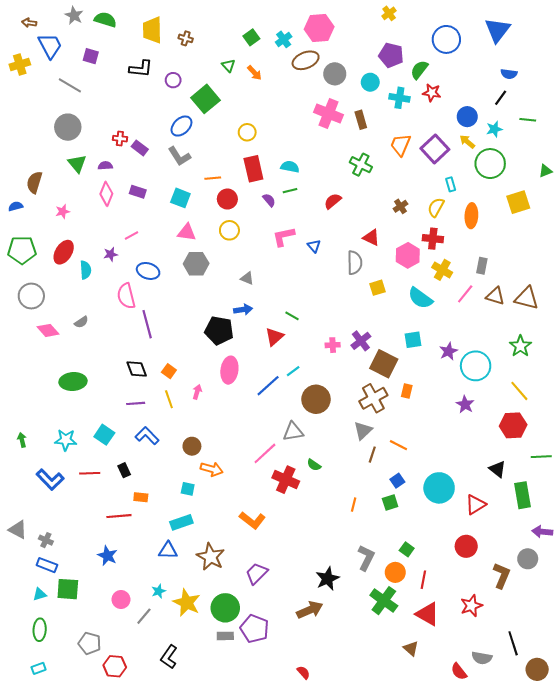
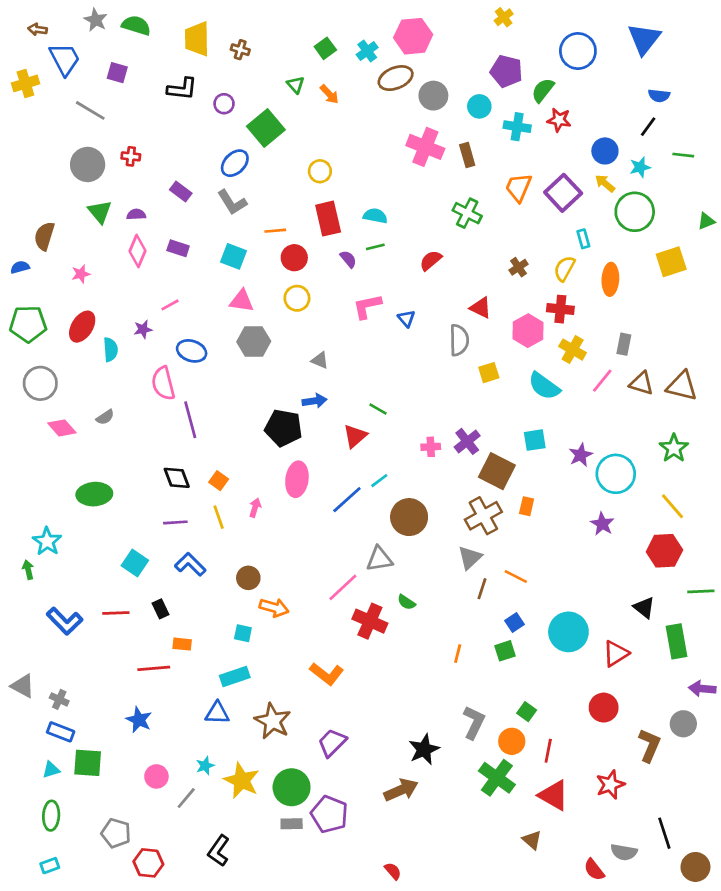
red cross: (120, 139) -> (131, 156), moved
cyan star: (66, 440) -> (47, 541), moved, turned 30

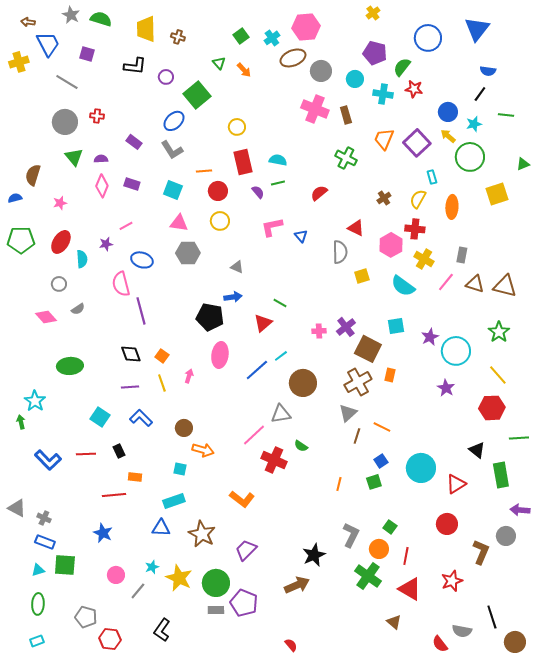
gray circle: (40, 383) -> (59, 284), moved, size x0.6

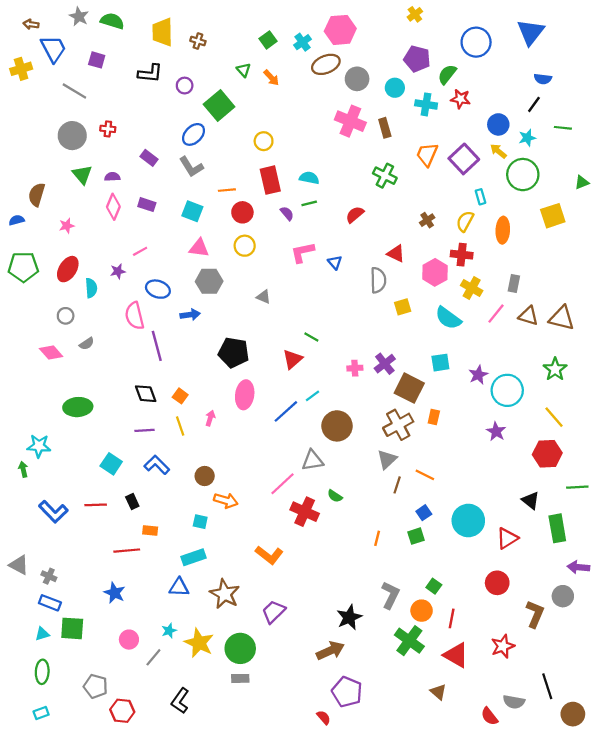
blue arrow: (233, 297) -> (190, 315), moved
cyan star: (35, 401) -> (39, 446), turned -30
purple pentagon: (244, 603) -> (347, 692), moved

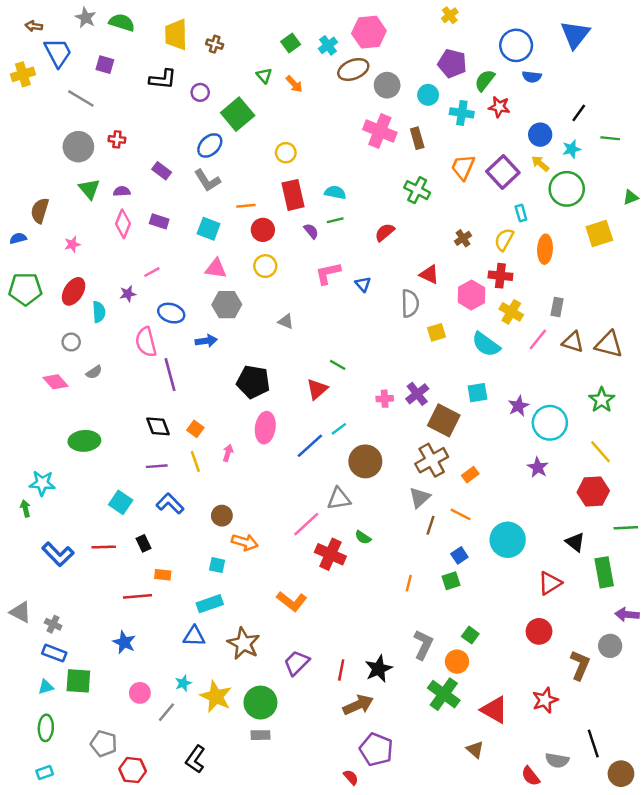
blue semicircle: (543, 79) -> (532, 77), moved
orange rectangle: (434, 417) -> (470, 475), moved, turned 40
cyan circle: (468, 521) -> (508, 540), moved
red line: (452, 618) -> (341, 670), moved

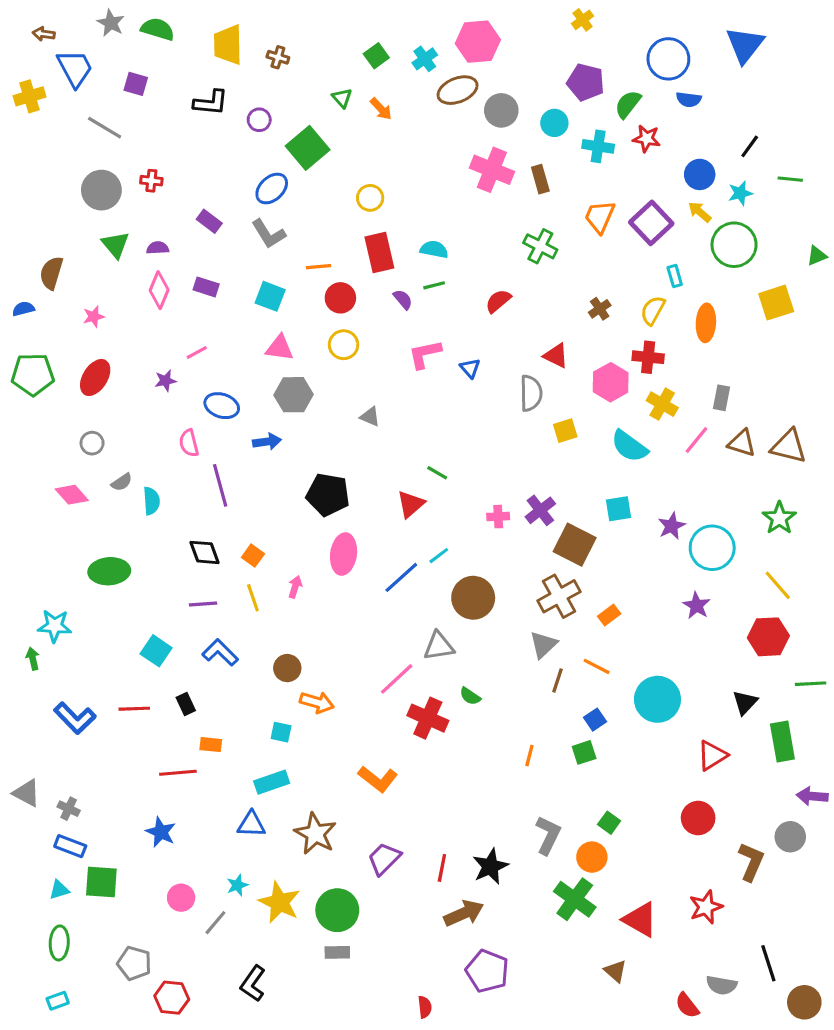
cyan semicircle: (99, 312) -> (151, 501), moved
pink semicircle: (146, 342) -> (189, 443), size x0.7
black triangle: (575, 542) -> (745, 702), turned 35
red semicircle: (351, 777) -> (425, 1007), moved, turned 35

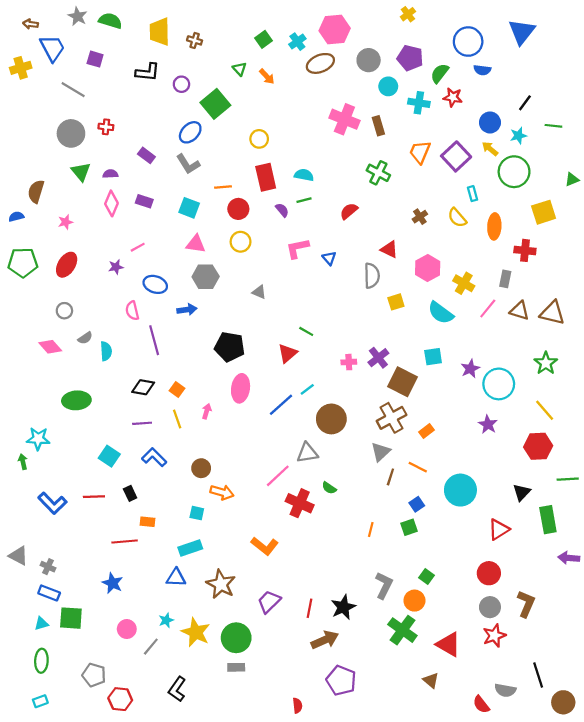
gray circle: (501, 110) -> (369, 60), moved
yellow semicircle: (653, 310) -> (457, 218), turned -70
red cross: (648, 357) -> (525, 250), moved
black diamond: (205, 552) -> (143, 387), turned -60
gray circle: (790, 837) -> (490, 607), moved

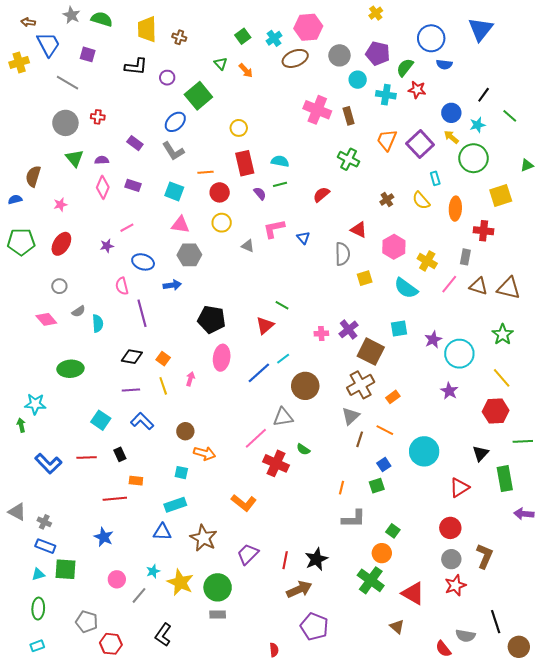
green line: (553, 126) -> (510, 116), turned 35
gray triangle: (259, 292) -> (248, 246), moved
gray L-shape: (384, 585) -> (354, 519), moved, turned 65

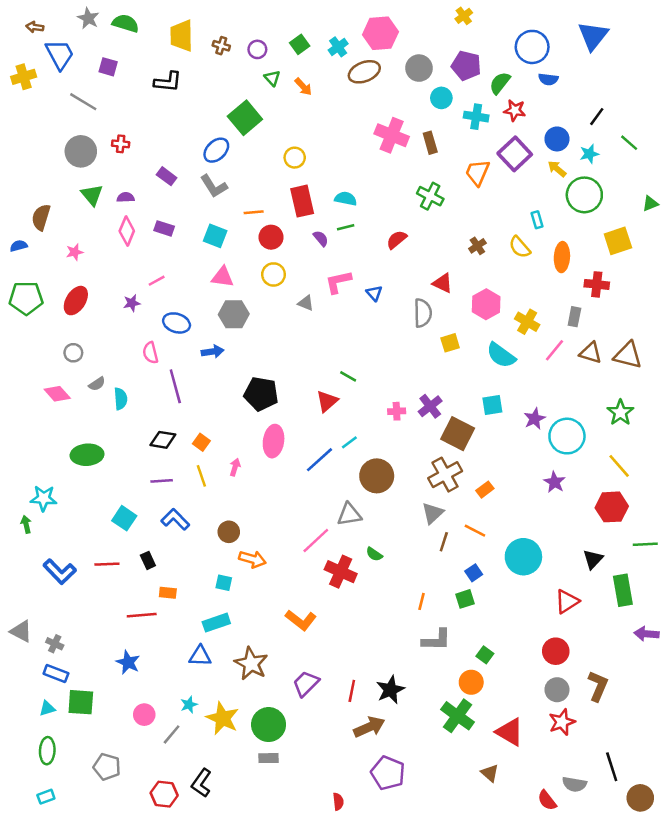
purple circle: (167, 78) -> (257, 49), moved
purple square: (420, 144) -> (515, 154), moved
red hexagon: (111, 644) -> (164, 794), moved

